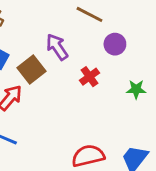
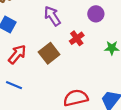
brown square: (32, 70) -> (49, 53), moved

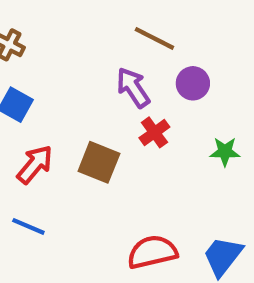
purple arrow: (52, 16) -> (133, 88), moved
brown square: (49, 53) -> (99, 162), turned -30

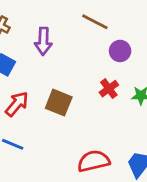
purple arrow: (133, 88) -> (43, 41), moved, turned -144
red cross: (154, 132) -> (109, 89), moved

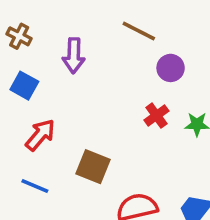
brown square: (59, 103) -> (93, 167), moved

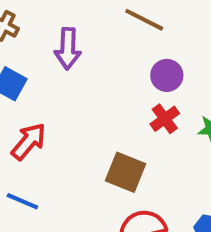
purple circle: (171, 68) -> (167, 75), moved
brown square: (93, 167) -> (126, 172), moved

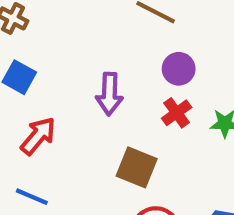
purple arrow: (68, 49) -> (109, 94), moved

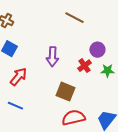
purple circle: (179, 69) -> (97, 50), moved

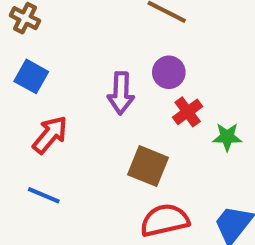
purple circle: (97, 50) -> (169, 72), moved
green star: (107, 71) -> (227, 137), moved

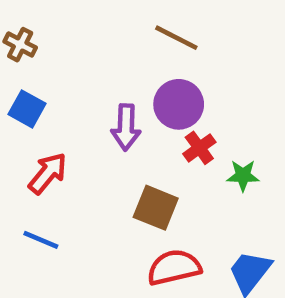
purple circle: (169, 72) -> (179, 104), size x1.4

